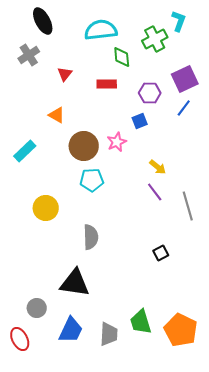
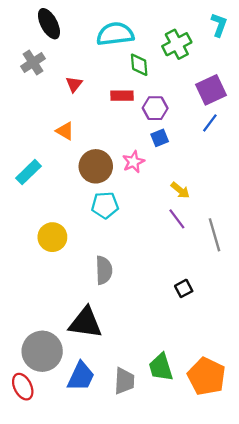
cyan L-shape: (179, 21) -> (219, 25), moved
purple hexagon: (150, 93) -> (155, 108), moved
gray circle: (37, 308) -> (42, 351), size x1.8

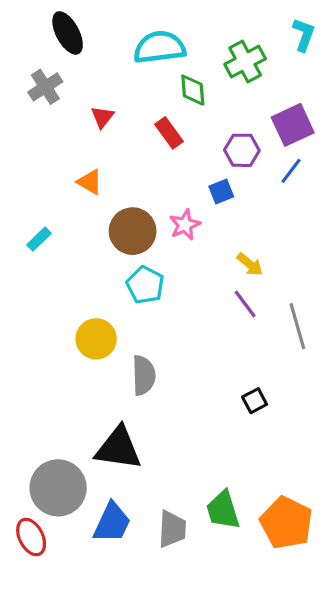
red rectangle: (122, 96) -> (169, 133), turned 55
purple hexagon: (155, 108) -> (242, 150), moved
cyan rectangle: (28, 172) -> (39, 239), size x0.7
cyan pentagon: (105, 205) -> (145, 285), turned 30
yellow circle: (52, 237) -> (96, 339), moved

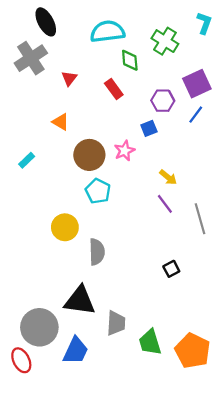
green cross: (245, 62) -> (165, 41), turned -30
gray cross: (45, 87) -> (31, 58), size x1.4
gray trapezoid: (172, 529) -> (116, 323), moved

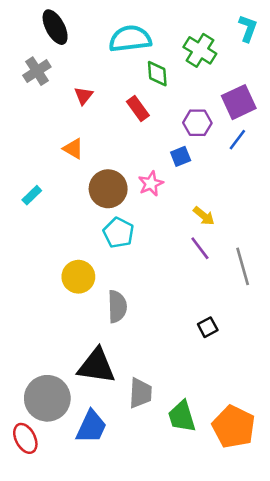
gray cross: (31, 58) -> (37, 71), size x0.7

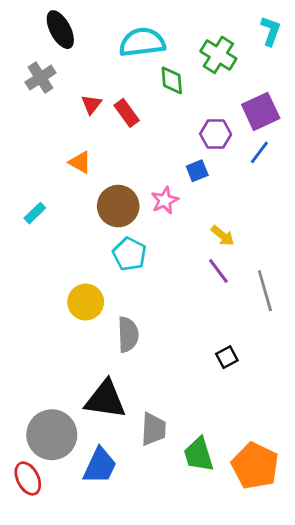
red rectangle: (138, 109) -> (127, 113), moved

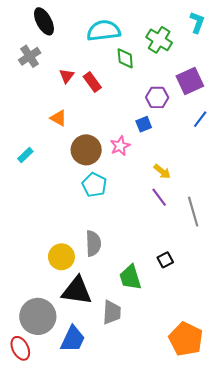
blue line: (259, 152) -> (200, 119), moved
yellow circle: (86, 302) -> (61, 257), moved
green trapezoid: (199, 454) -> (130, 277), moved

